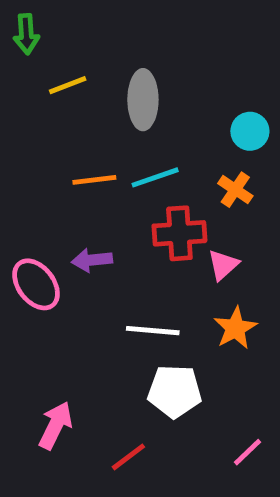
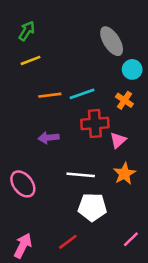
green arrow: (26, 34) -> (27, 31), moved, turned -144
yellow line: (68, 85) -> (31, 60), moved
gray ellipse: (143, 100) -> (112, 41), moved, turned -32
pink ellipse: (36, 284) -> (23, 184), moved
pink arrow: (55, 425) -> (23, 246), moved

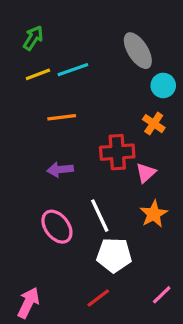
cyan line: (82, 94) -> (73, 70), moved
white line: (81, 175) -> (100, 216), turned 60
pink ellipse: (23, 184) -> (57, 227), moved
red line: (68, 242) -> (98, 298), moved

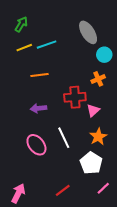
orange cross: (154, 124) -> (98, 79), turned 32
white pentagon: (114, 255) -> (91, 163), moved, turned 30

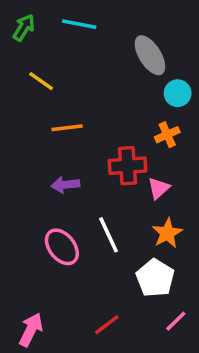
green arrow: (21, 24) -> (24, 28), moved
cyan line: (47, 45) -> (79, 24), moved, turned 30
yellow line: (24, 48) -> (41, 81), turned 56

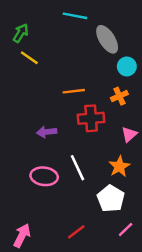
cyan line: (79, 24) -> (75, 16), moved
green arrow: (24, 28) -> (21, 33), moved
orange line: (67, 128) -> (74, 91), moved
pink triangle: (159, 188) -> (129, 134), moved
pink ellipse: (62, 247) -> (44, 176), turned -45

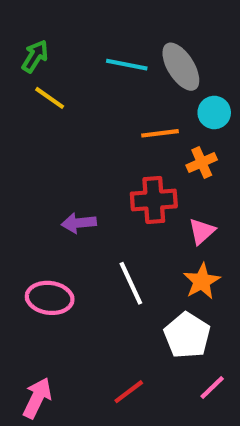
cyan line: (75, 16) -> (127, 65), moved
orange line: (74, 91) -> (160, 133), moved
pink triangle: (129, 134) -> (202, 231), moved
pink ellipse: (44, 176) -> (50, 298), moved

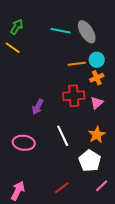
yellow line: (50, 98) -> (13, 48), moved
cyan circle: (214, 113) -> (97, 60), moved
purple arrow: (79, 223) -> (38, 107), turned -56
pink triangle: (202, 231) -> (97, 103), moved

